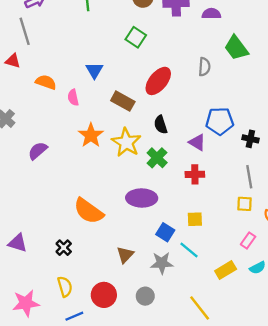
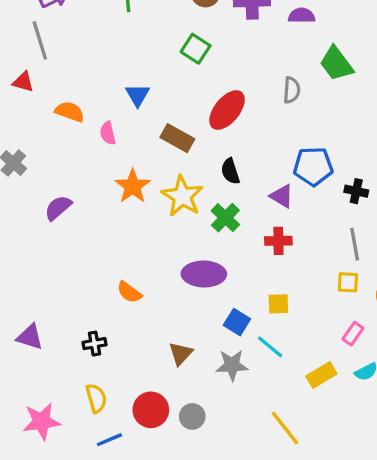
orange semicircle: (88, 211) -> (129, 292), size x0.6
black cross: (64, 248) -> (95, 344), turned 35
gray circle: (145, 296) -> (192, 416), moved

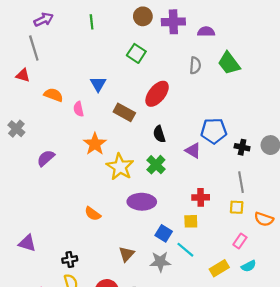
gray semicircle: (292, 90) -> (195, 65), moved
yellow star: (182, 196) -> (120, 167), moved
red cross: (278, 241) -> (201, 197), moved
black cross: (95, 344) -> (70, 260), moved

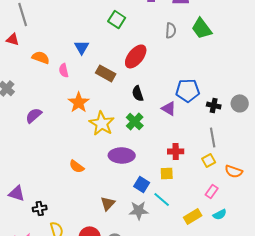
yellow square: (237, 207) -> (209, 160), turned -32
black cross: (70, 260) -> (40, 208), moved

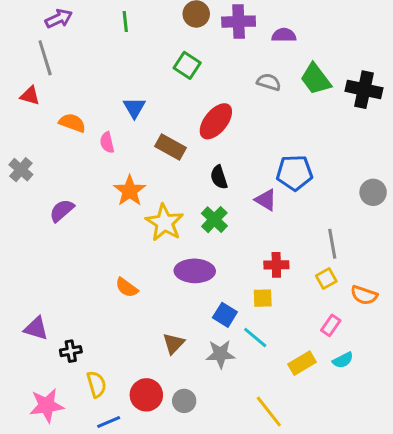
gray semicircle: (171, 30) -> (269, 82), turned -77
black cross: (214, 105) -> (364, 90), moved, size x1.6

